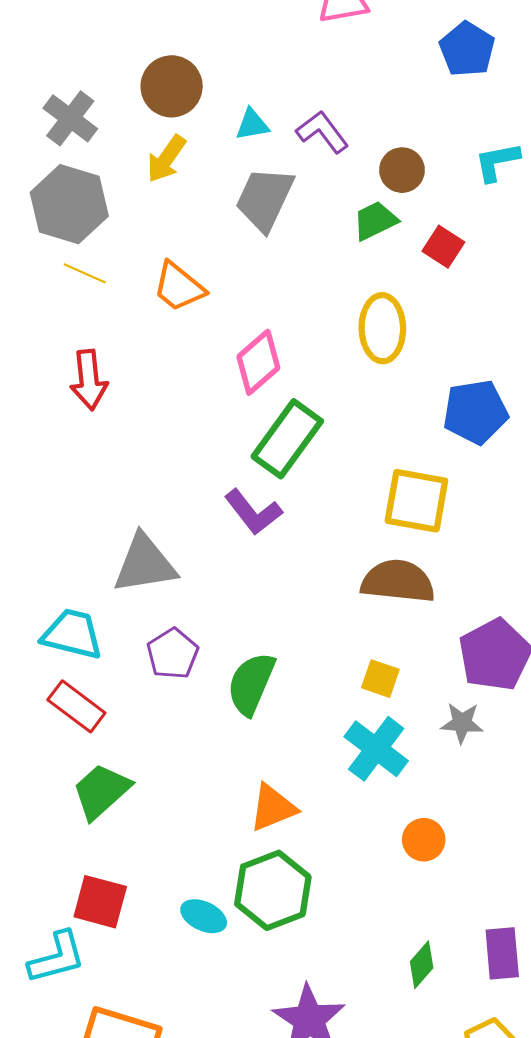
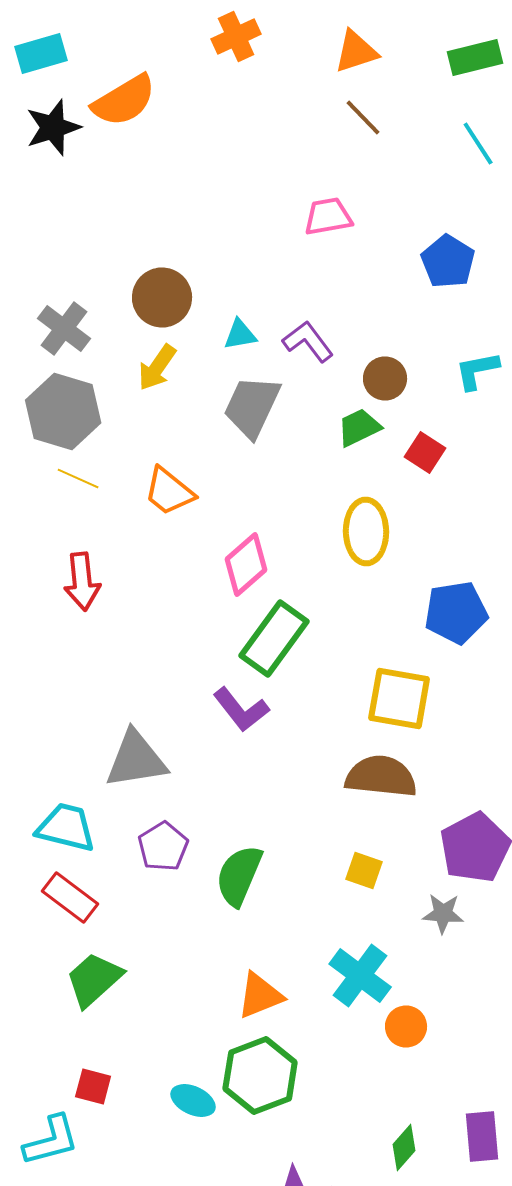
cyan cross: (376, 749) -> (360, 976), moved
red square: (100, 902) -> (93, 1086), size x0.7

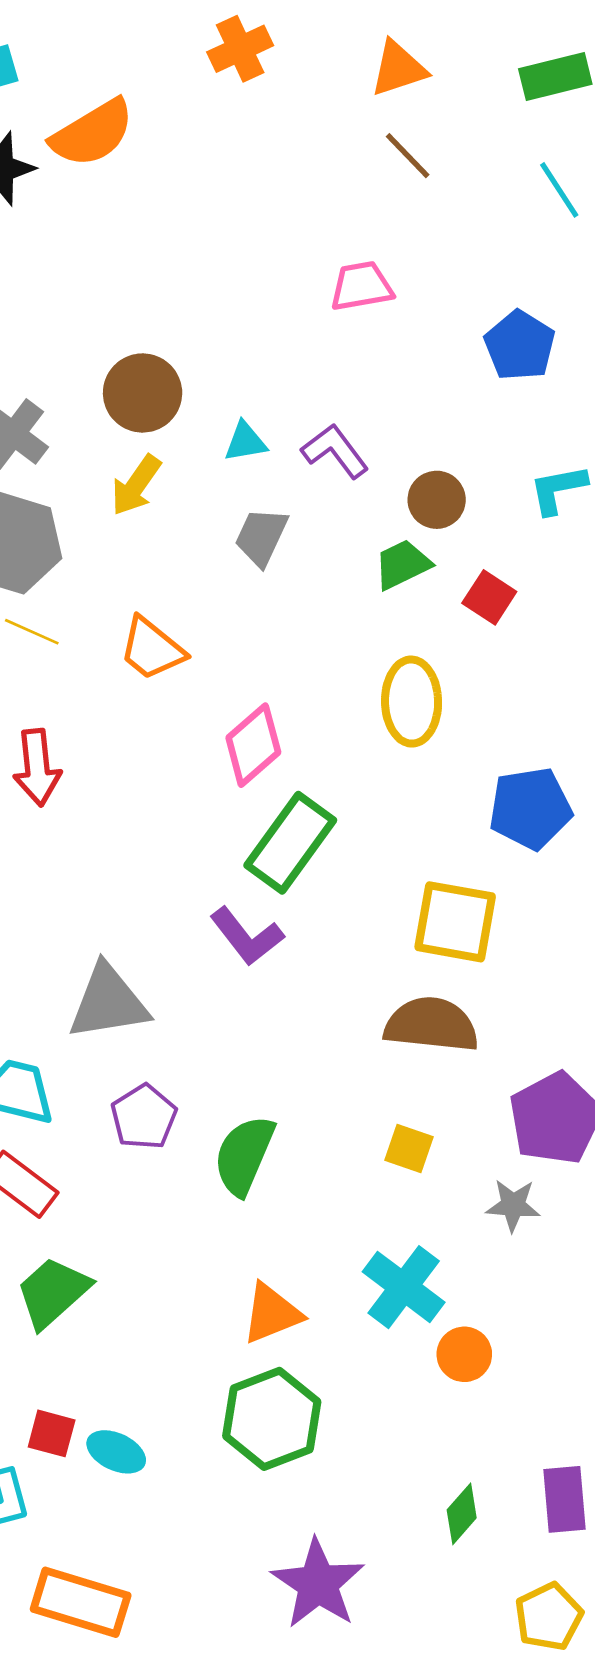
gray trapezoid: (252, 406) -> (261, 537), size x0.7
cyan ellipse: (193, 1100) -> (116, 1452), moved

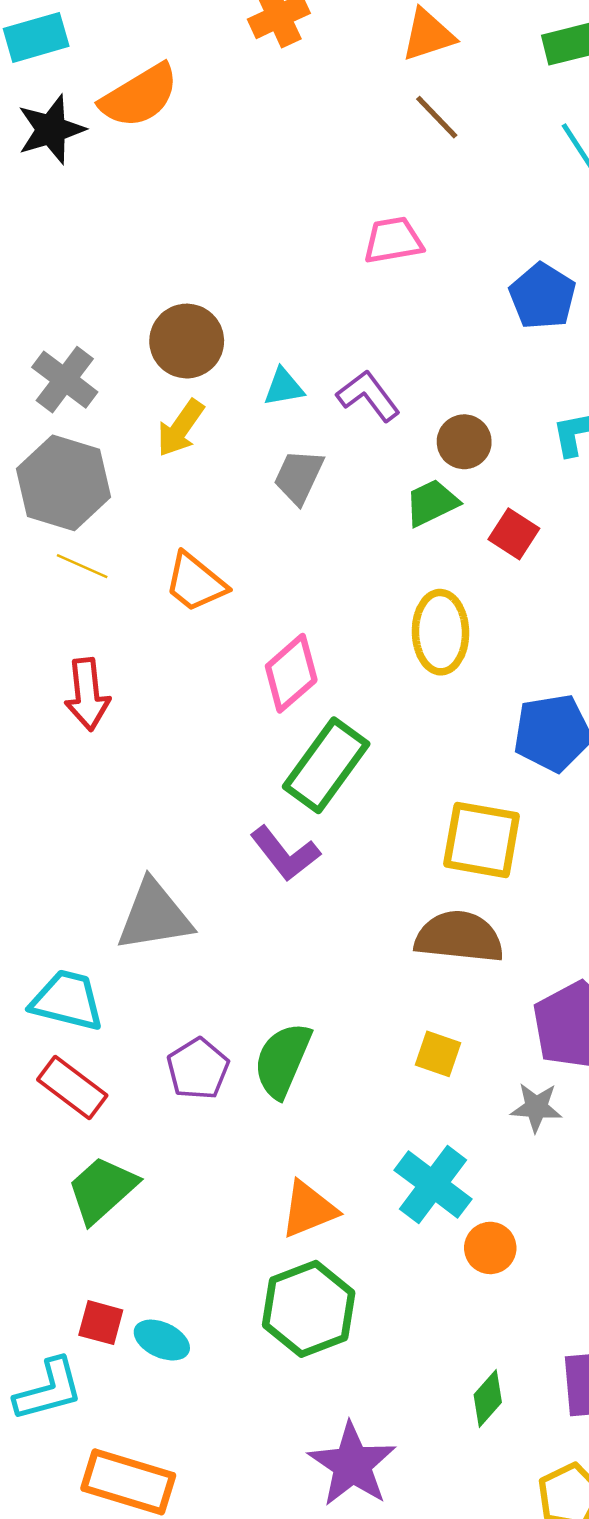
purple pentagon: (144, 1117) -> (198, 1069), moved

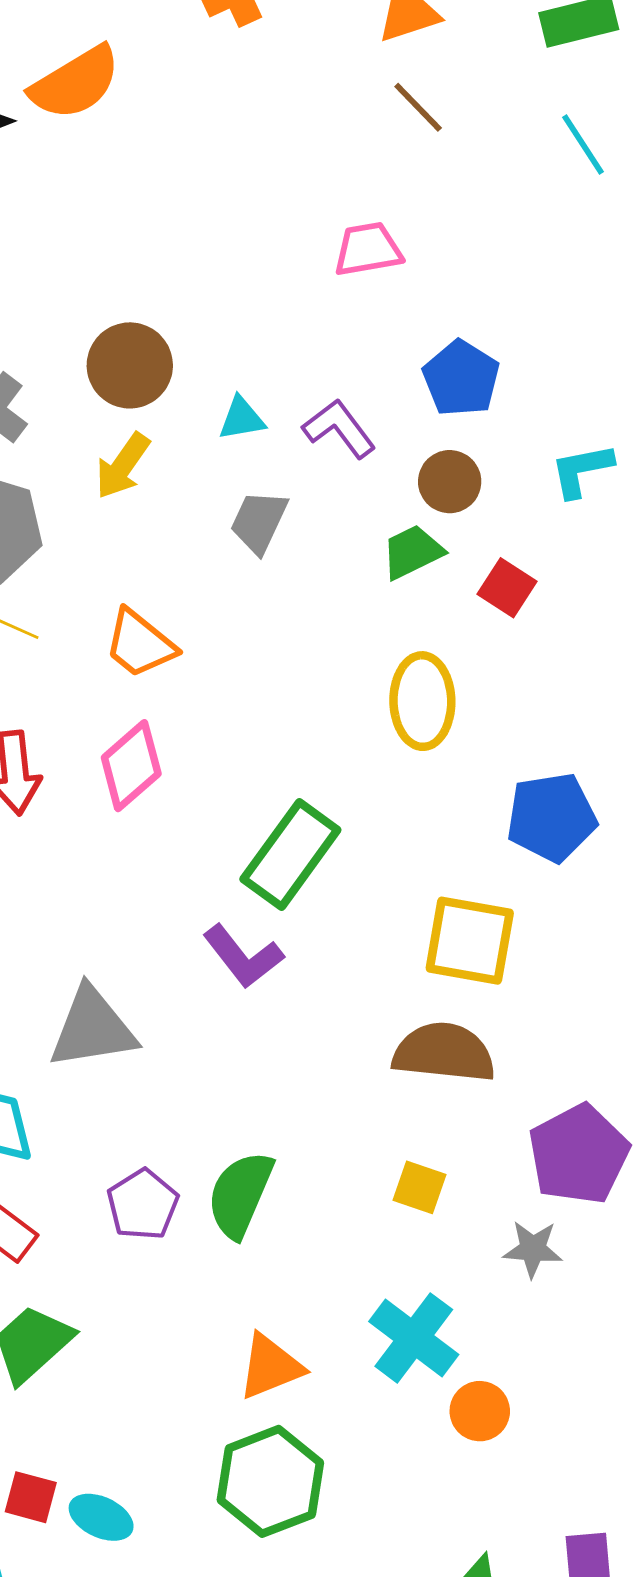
blue pentagon: (543, 296) -> (461, 378), moved
pink diamond: (291, 673) -> (131, 766), moved

